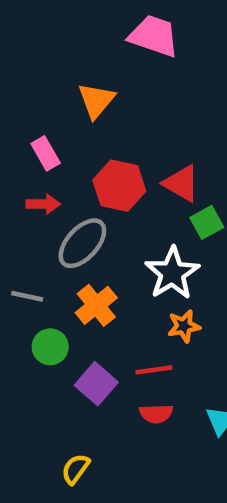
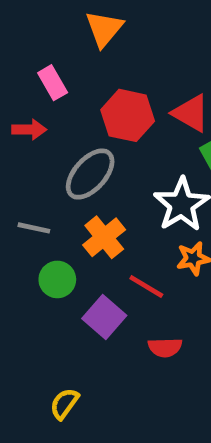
red arrow: (43, 204) -> (29, 130), moved
red line: (154, 370) -> (146, 287), moved, turned 39
yellow semicircle: (76, 469) -> (64, 404), moved

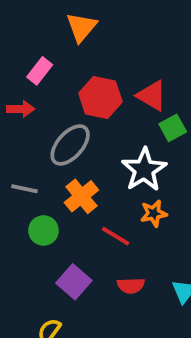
pink rectangle: (53, 83) -> (40, 71), turned 68
purple square: (104, 317) -> (74, 282), moved

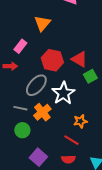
white star: (144, 170) -> (63, 93), moved
gray line: (24, 189) -> (20, 108), moved
red line: (116, 236) -> (71, 140), moved

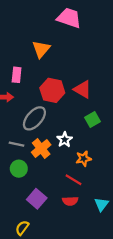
pink rectangle: (20, 46) -> (17, 75), turned -32
green square: (90, 76) -> (92, 119), moved
white star: (63, 93) -> (65, 140), moved, size x0.6

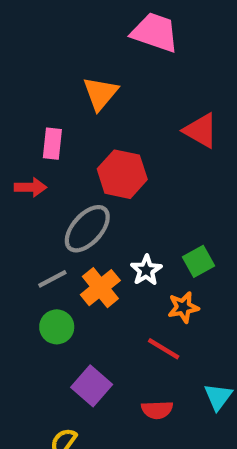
red triangle: (82, 89) -> (201, 131), moved
green square: (92, 119) -> (199, 261), moved
gray line: (17, 144) -> (52, 279), turned -40
red semicircle: (70, 201) -> (157, 410), moved

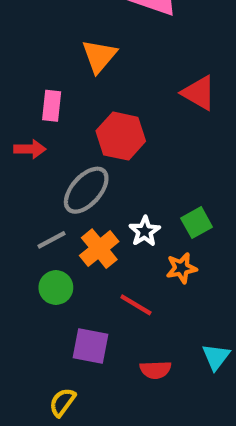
red line: (164, 349) -> (136, 305), moved
purple square: (92, 386) -> (91, 346), turned -30

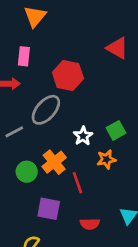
orange triangle: (99, 56) -> (35, 16), moved
gray line: (52, 240) -> (14, 132), moved
orange cross: (99, 249) -> (54, 162), moved
red line: (136, 305) -> (78, 183), turned 40

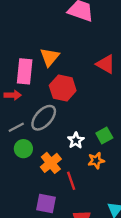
orange triangle: (35, 16) -> (50, 57), moved
pink rectangle: (24, 56) -> (25, 71), size x1.5
gray line: (14, 132) -> (16, 127), moved
green circle: (27, 172) -> (23, 149), moved

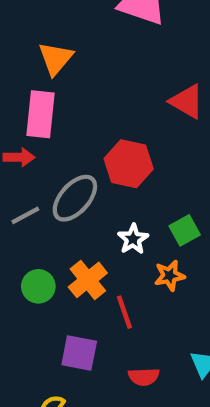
orange triangle: (50, 57) -> (56, 58), moved
red hexagon: (63, 88) -> (129, 164), moved
green circle: (23, 149) -> (38, 286), moved

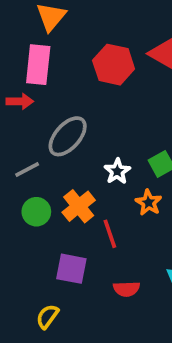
red hexagon: (129, 164) -> (114, 65), moved
gray line: (25, 215) -> (27, 169), moved
orange star: (170, 276) -> (149, 203), turned -30

